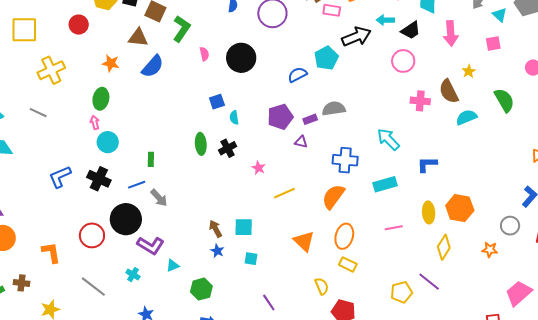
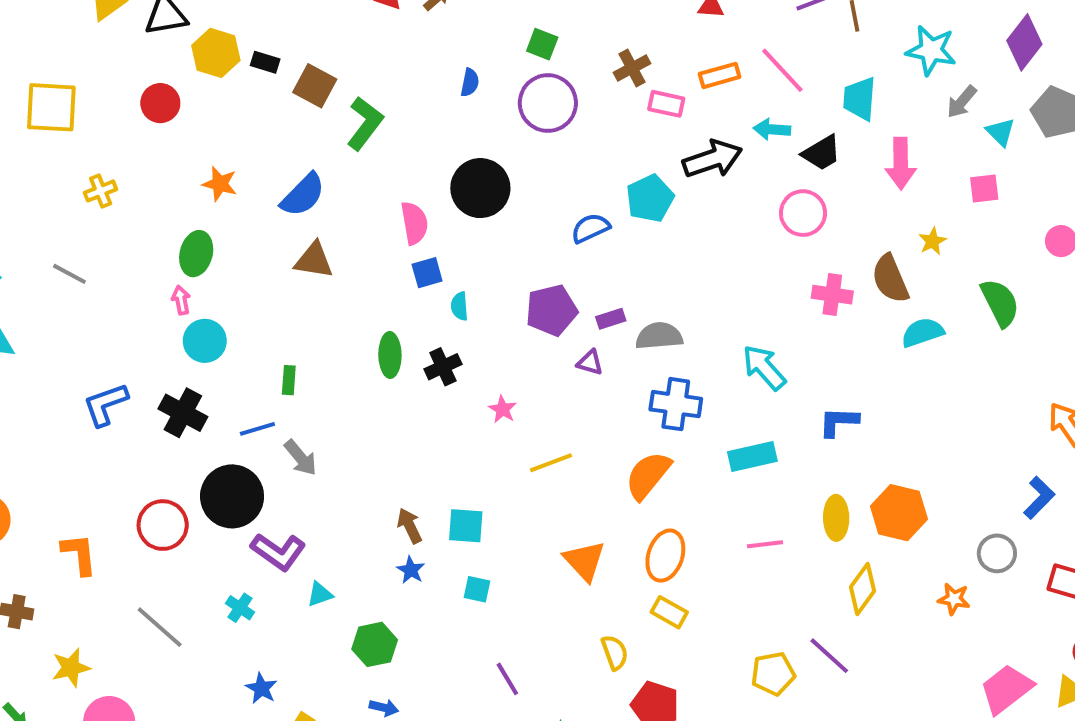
brown triangle: (138, 38) -> (314, 260), moved
pink semicircle: (204, 54) -> (414, 223), moved, size x1.5
yellow cross: (51, 70) -> (101, 191), size x0.6
gray semicircle: (334, 109) -> (659, 336), moved

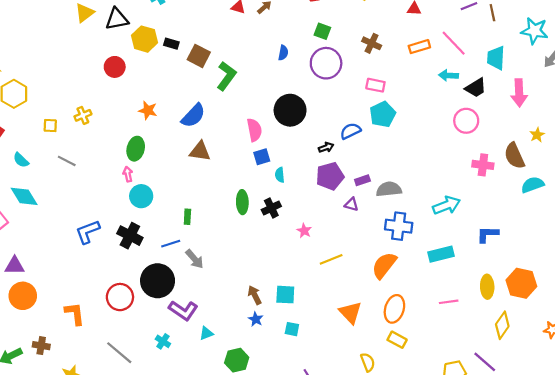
brown cross: (632, 68) -> (372, 43), turned -36
pink rectangle: (666, 104) -> (375, 85), moved
yellow square: (51, 107) -> (50, 126), moved, size x0.5
black arrow: (712, 159) -> (326, 147), moved, size x0.5
cyan arrow: (764, 367) -> (446, 205), turned 112

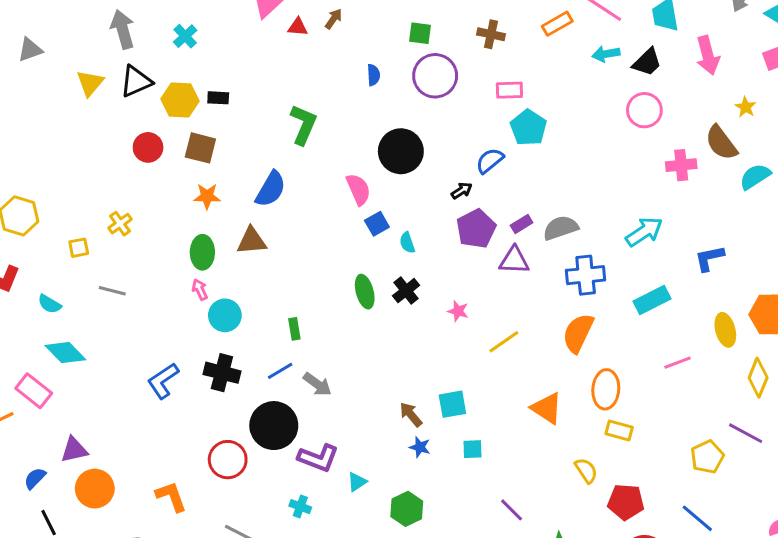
brown square: (199, 56) -> (200, 148), moved
brown triangle: (200, 151) -> (252, 241), moved
purple triangle: (351, 204) -> (514, 260), size x1.5

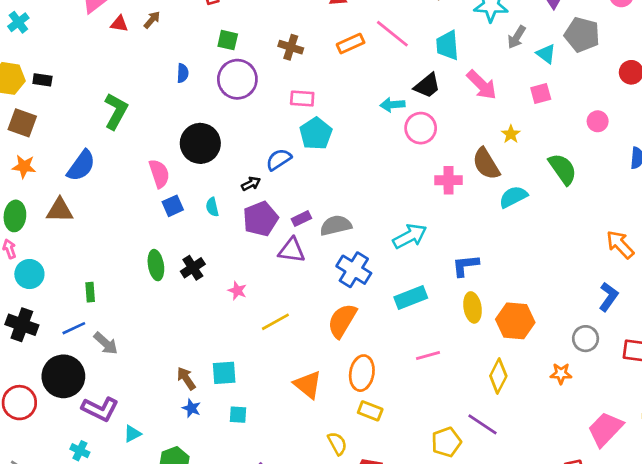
cyan arrow: (606, 54) -> (392, 105), moved
pink arrow: (708, 55) -> (482, 85), turned -36
cyan semicircle: (407, 243) -> (212, 207), moved
blue cross: (586, 275) -> (354, 270), turned 32
yellow ellipse: (725, 330) -> (473, 307), moved

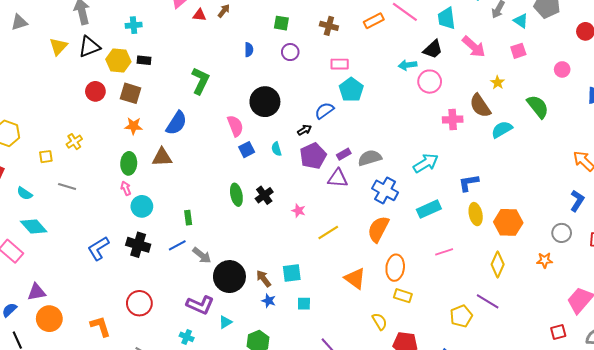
cyan cross: (18, 22) -> (134, 25), moved, turned 35
purple circle: (237, 79) -> (290, 52), size x0.6
black circle: (63, 376) -> (229, 277), moved

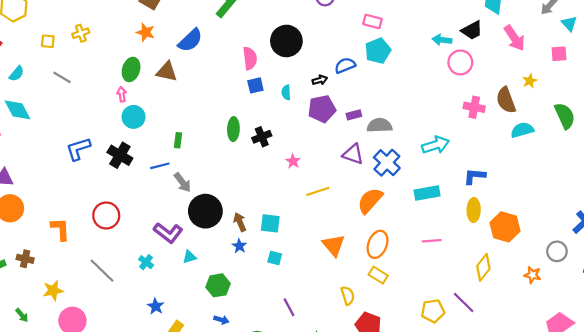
purple triangle: (338, 178) -> (353, 154), moved
cyan semicircle: (25, 193) -> (17, 74), turned -98

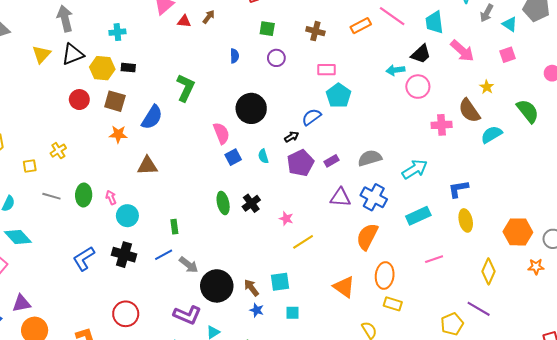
blue semicircle: (190, 40) -> (152, 117), moved
green ellipse: (131, 69) -> (84, 195), moved
gray semicircle: (379, 125) -> (370, 158), moved
yellow line: (318, 191) -> (303, 242), moved
orange hexagon: (505, 227) -> (518, 232), moved

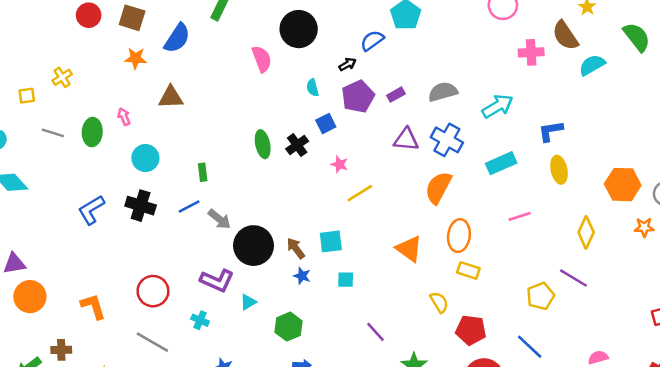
blue square: (233, 157) -> (326, 123), moved
pink arrow: (111, 197) -> (124, 117), moved
red circle: (126, 314) -> (153, 291), moved

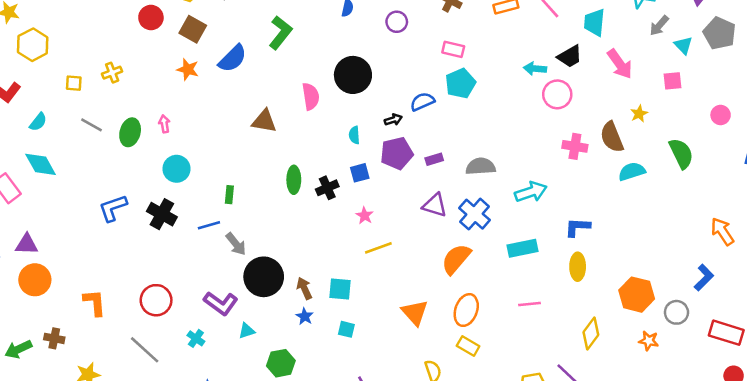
brown triangle: (171, 97) -> (264, 121), moved

